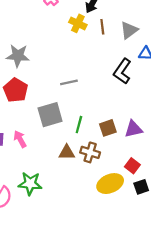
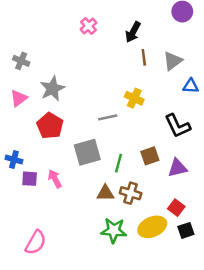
yellow cross: (78, 23) -> (134, 98), moved
gray star: (18, 56) -> (52, 89), turned -30
black L-shape: (122, 71) -> (177, 126), moved, turned -60
brown square: (108, 128) -> (150, 156), moved
green star: (30, 184) -> (114, 230), moved

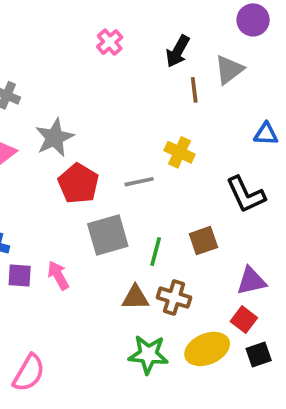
gray triangle: (173, 61) -> (229, 70), moved
red pentagon: (50, 126) -> (78, 184), moved
purple triangle: (177, 168) -> (251, 281), moved

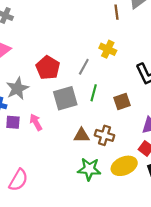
gray star: (55, 138) -> (17, 88), moved
gray line: (139, 182) -> (84, 67), turned -49
green line: (156, 252) -> (94, 93), moved

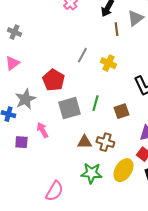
gray line: (84, 67) -> (82, 55), moved
purple square: (13, 122) -> (21, 142), moved
yellow ellipse: (124, 166) -> (123, 170), turned -35
pink semicircle: (18, 180) -> (54, 191), moved

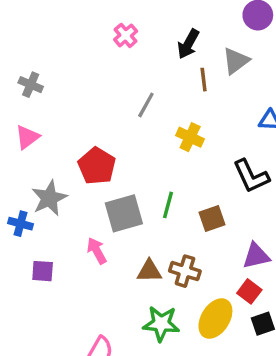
gray line: (82, 55) -> (146, 105), moved
pink arrow: (42, 130) -> (97, 251), moved

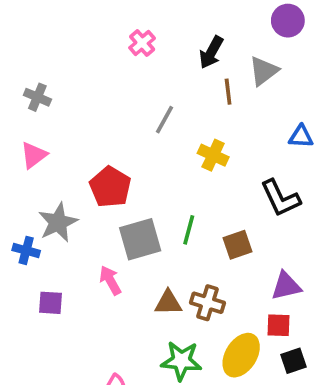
red square: (249, 291) -> (279, 325), turned -35

